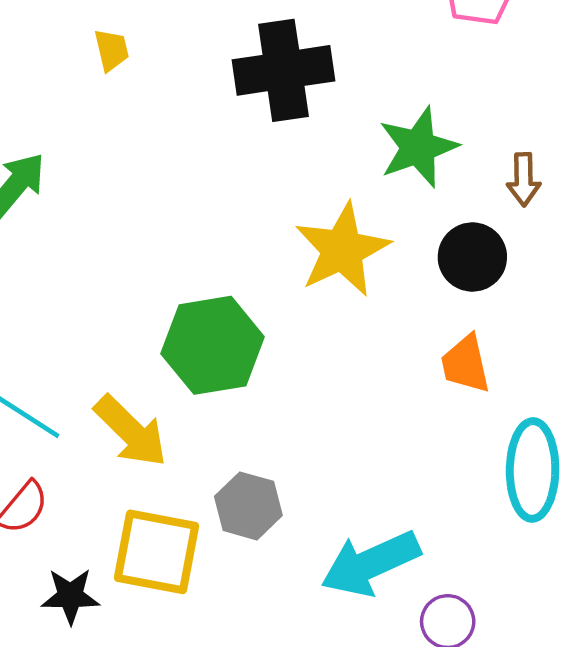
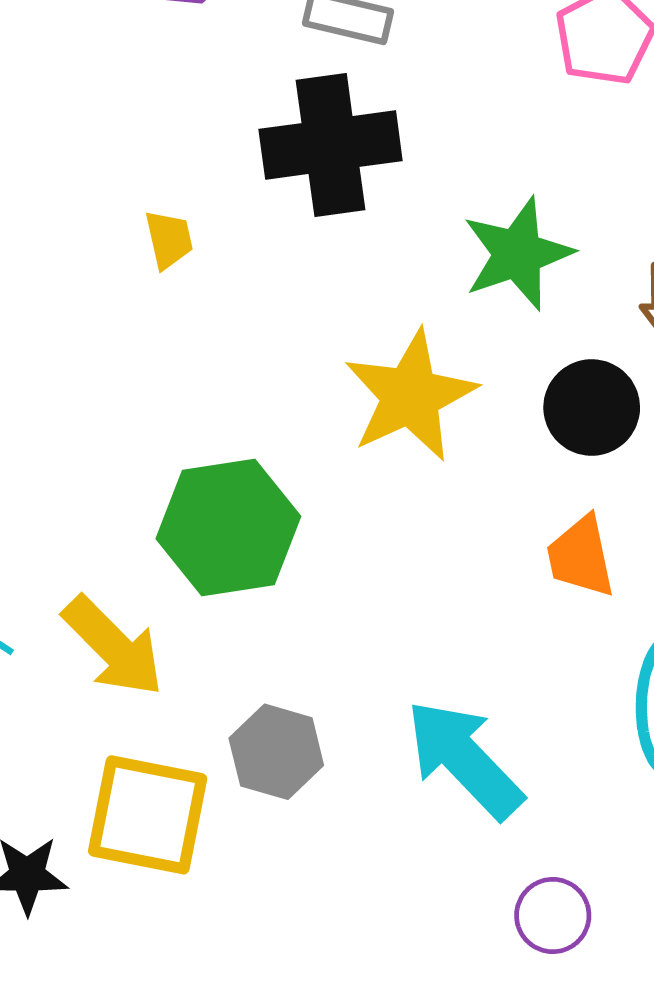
yellow trapezoid: (112, 50) -> (169, 239), moved
cyan arrow: (371, 563) -> (464, 759), moved, turned 70

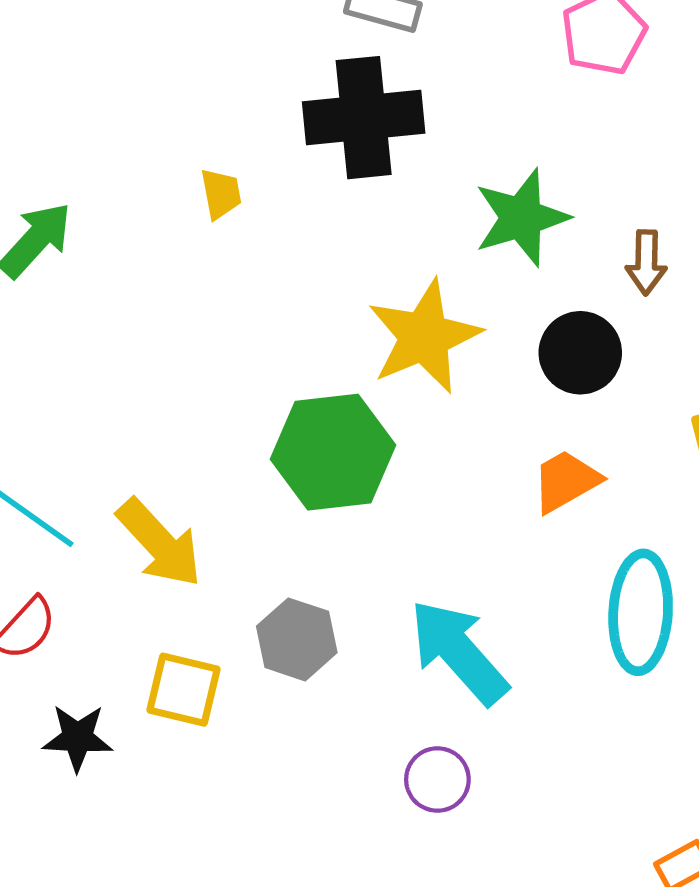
green hexagon: (228, 527) -> (333, 452), moved
orange trapezoid: (581, 557) -> (566, 481), turned 70
yellow square: (148, 815) -> (184, 690), size x0.7
purple circle: (553, 916) -> (437, 780), moved

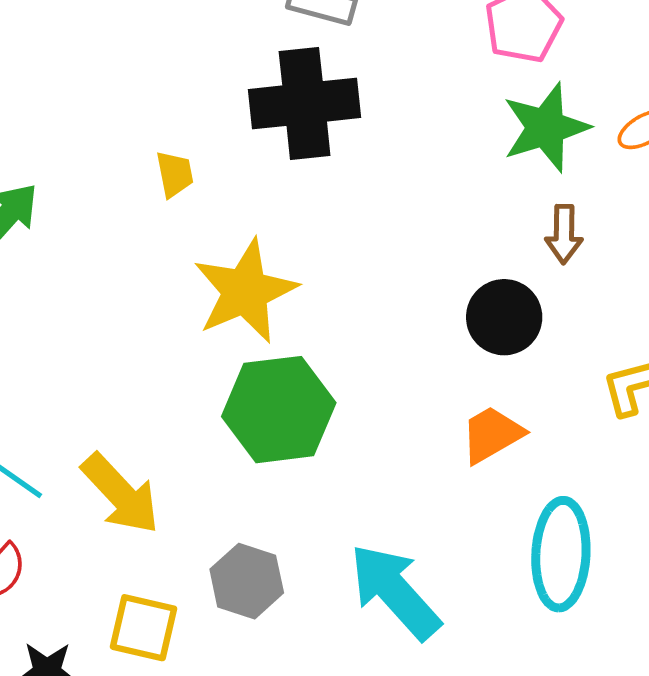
green star: (521, 218) -> (546, 128), moved
yellow star: (424, 337) -> (245, 291), moved

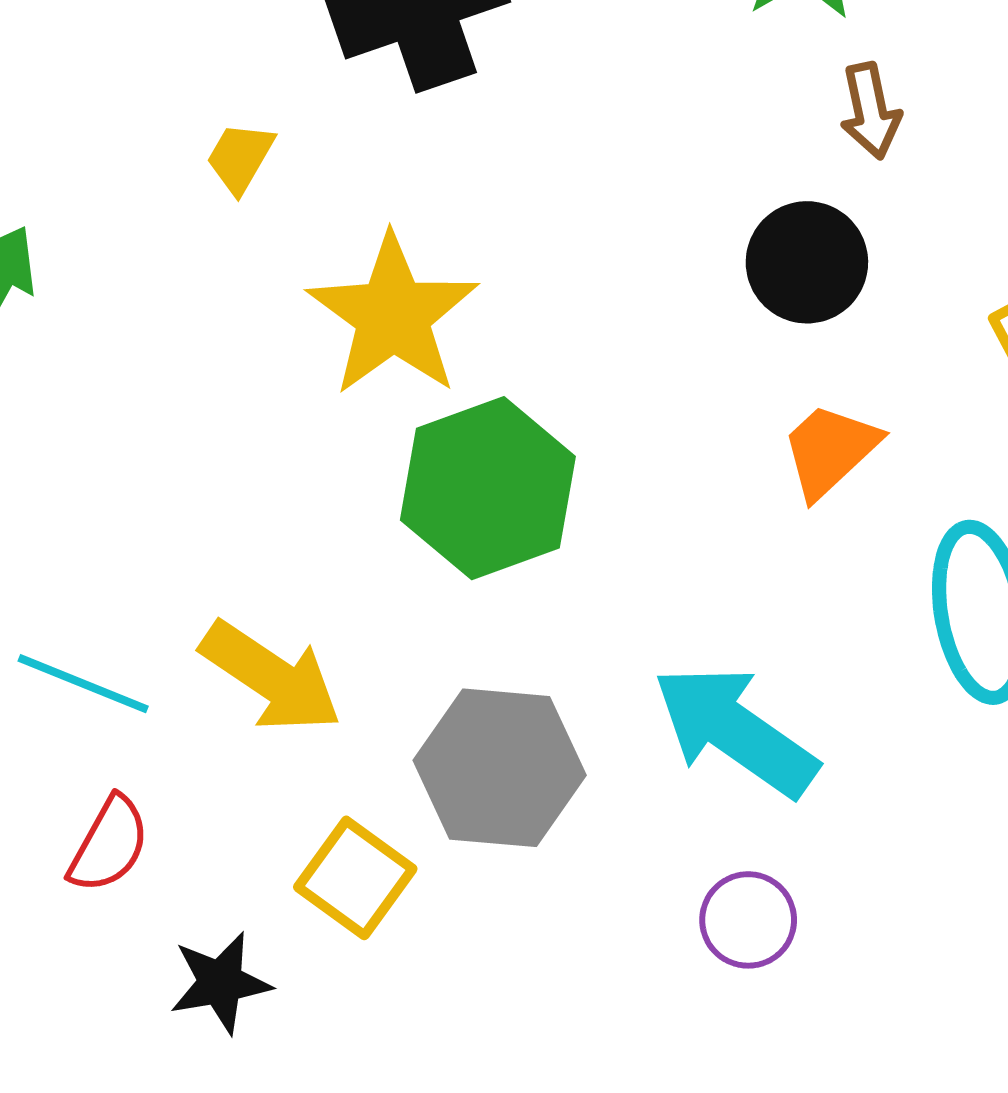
yellow trapezoid: (175, 174) -> (240, 158), turned -126
gray hexagon: (247, 581) -> (500, 768), size x1.4
yellow square: (144, 628) -> (355, 878), turned 36

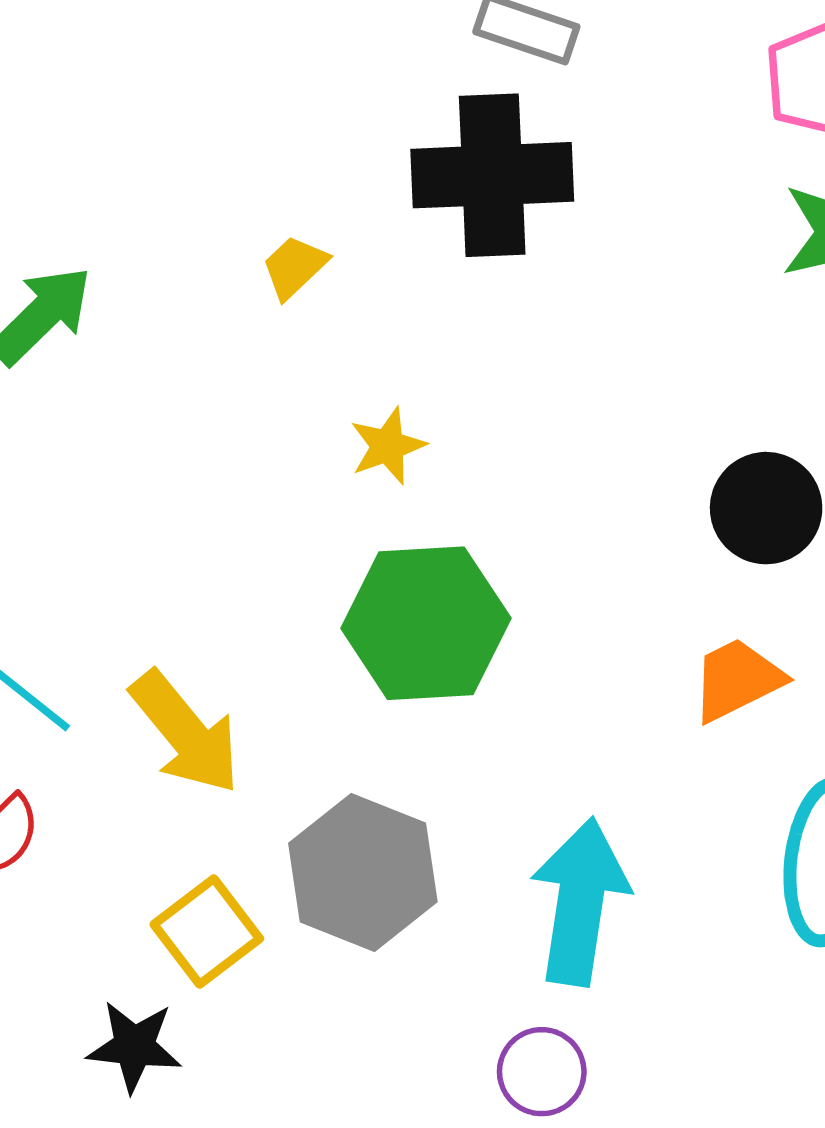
yellow star: (393, 315) -> (388, 446), size x0.5
cyan arrow: (735, 731) -> (580, 902), turned 47
black star: (220, 983) -> (134, 1046), moved

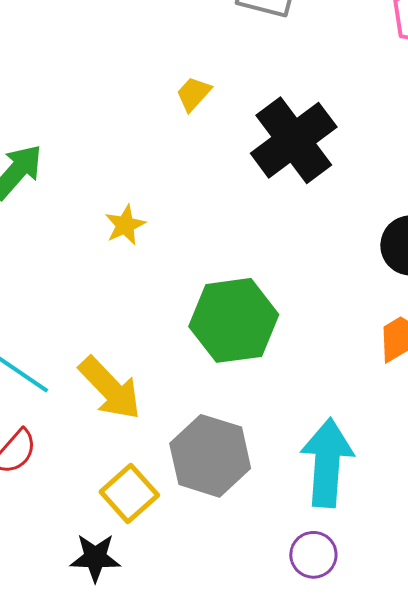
black cross: (492, 175) -> (294, 140), moved, turned -30
yellow trapezoid: (295, 267) -> (194, 94), moved
yellow star: (388, 446) -> (125, 225), moved

